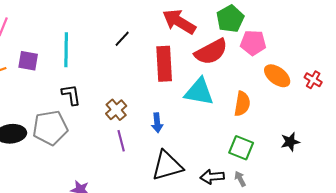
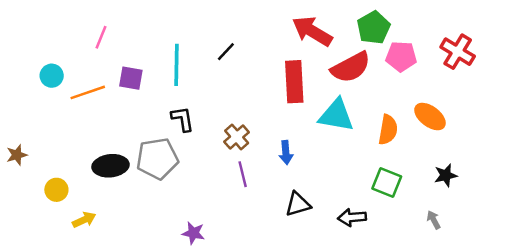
black line: (122, 39) -> (226, 52), moved
orange ellipse: (277, 76) -> (430, 117), moved
red cross: (313, 80) -> (458, 52), moved, size x1.6
black triangle: (167, 166) -> (298, 204), size x0.7
gray arrow: (240, 179) -> (434, 220), moved

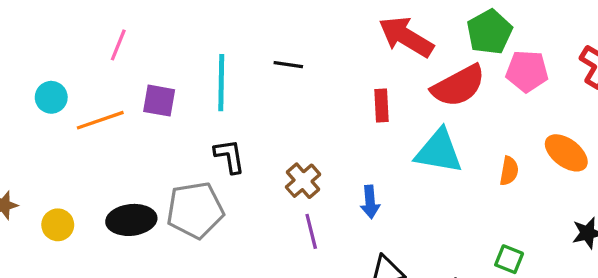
black line: (226, 52) -> (288, 65), turned 55
red rectangle: (294, 82) -> (382, 105), size x0.6
orange semicircle: (388, 130) -> (509, 171), size x0.7
green square: (387, 183) -> (509, 259), moved, size x0.7
yellow circle: (56, 190) -> (58, 225), moved

